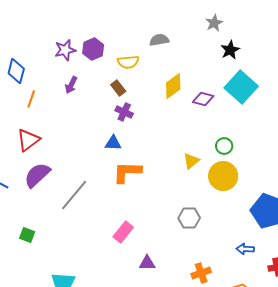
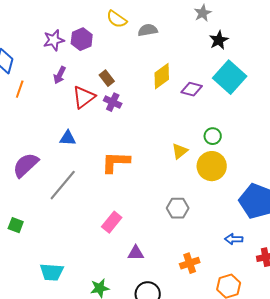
yellow semicircle: (128, 62) -> (117, 19), moved, turned 40
red triangle: (28, 140) -> (84, 97), moved
blue triangle: (113, 143) -> (68, 138), moved

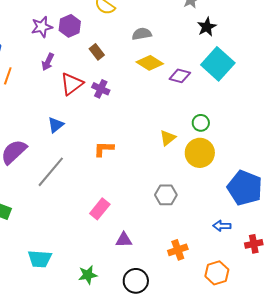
gray semicircle: (148, 30) -> (142, 34), moved
yellow diamond: (162, 76) -> (150, 63), turned 68
brown rectangle: (107, 78) -> (97, 52), moved
blue triangle: (68, 138) -> (56, 125), turned -42
orange L-shape: (116, 162) -> (104, 149), size x0.7

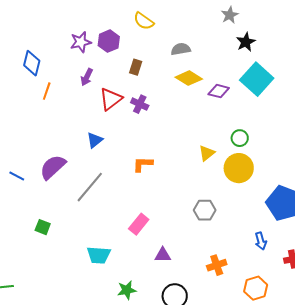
brown rectangle: (97, 52) -> (136, 67), turned 56
blue arrow: (222, 226) -> (261, 241), turned -108
cyan trapezoid: (40, 259) -> (99, 255), moved

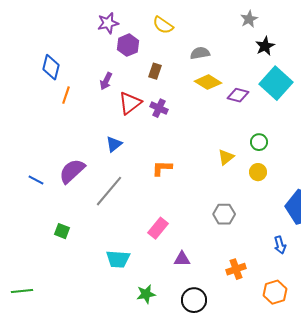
purple star: (81, 42) -> (108, 23), moved
yellow circle: (239, 168) -> (258, 172), size x0.6

